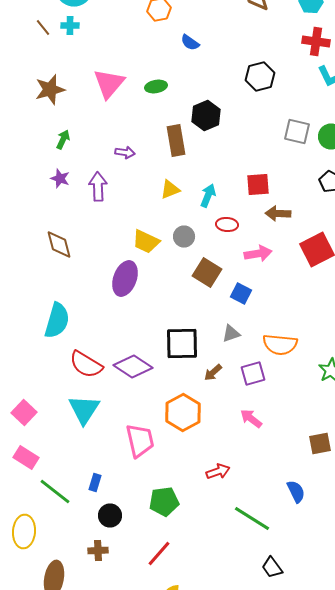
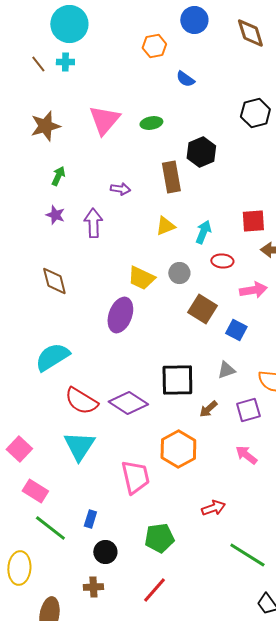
cyan semicircle: (57, 320) -> (52, 357), turned -138
pink rectangle: (26, 458) -> (35, 491), moved

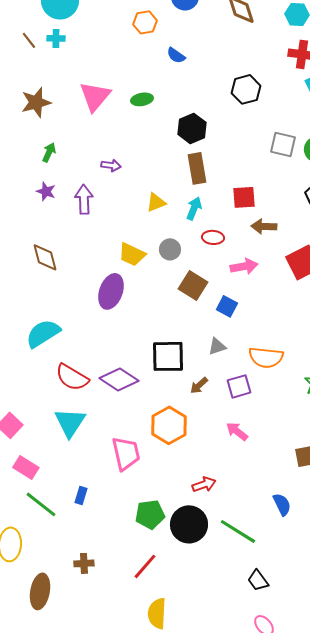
brown rectangle: (171, 177) -> (197, 168), moved
black circle: (105, 552) -> (189, 524), moved, size x1.6

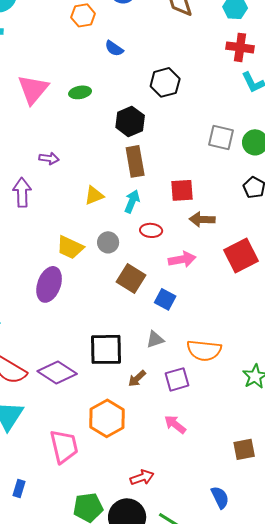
black hexagon: (246, 89) -> (165, 82), moved

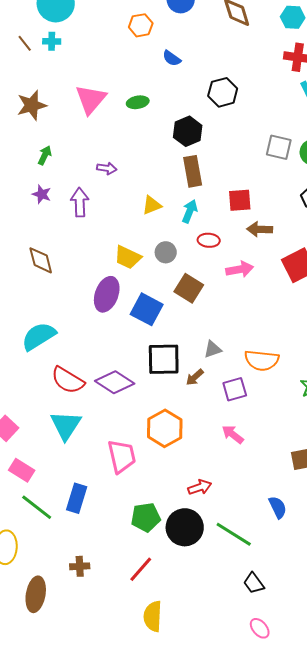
blue square: (165, 299) -> (147, 309), moved, size x1.5
brown arrow: (137, 378) -> (195, 377), moved
blue rectangle: (19, 488) -> (77, 498), size x1.6

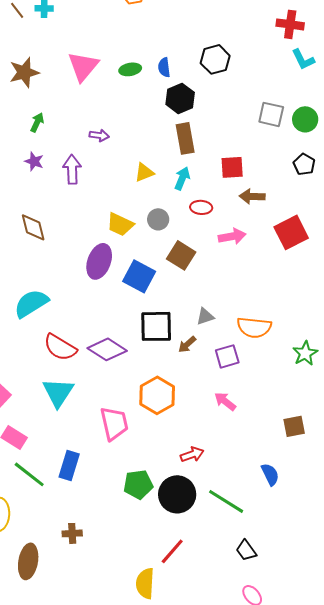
blue semicircle: (172, 58) -> (164, 67), moved, turned 48
red line: (141, 569) -> (172, 551), moved

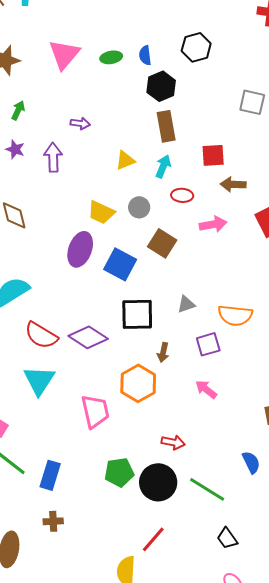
brown arrow: (187, 344) -> (163, 352), moved, turned -36
red arrow: (192, 454) -> (173, 442), turned 30
blue rectangle: (69, 465) -> (50, 475), moved

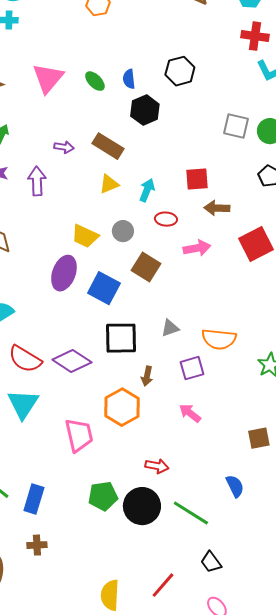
green ellipse: (111, 57) -> (95, 81), turned 55
brown rectangle: (166, 126) -> (108, 146), moved, turned -48
red line: (153, 539) -> (163, 585), moved

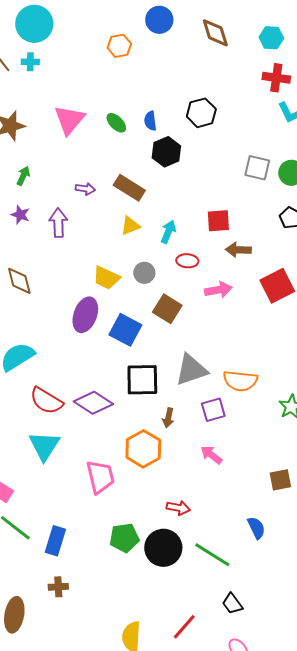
gray triangle: (170, 328) -> (191, 370), size x1.8

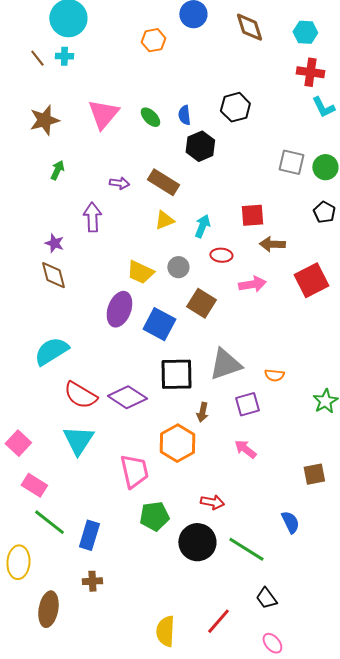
purple star: (20, 215) -> (54, 243), moved
orange semicircle: (240, 381) -> (274, 375), size x0.6
green pentagon: (124, 538) -> (154, 516), moved

